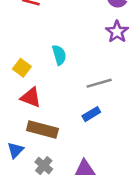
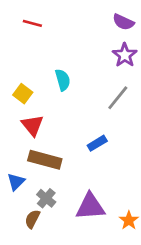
gray line: (99, 83) -> (118, 98), moved, turned -35
red triangle: (31, 97) -> (32, 125), turned 30

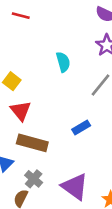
cyan semicircle: (63, 80) -> (63, 62), moved
purple triangle: (90, 207) -> (75, 187), turned 40

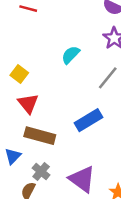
cyan semicircle: (63, 62) -> (71, 55), turned -120
blue rectangle: (81, 127) -> (89, 120), size x1.5

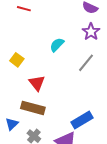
red triangle: (28, 104) -> (37, 83), moved
blue rectangle: (89, 120) -> (82, 120), moved

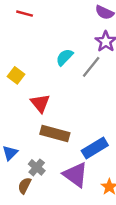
gray line: (86, 63) -> (91, 67), moved
brown rectangle: (33, 108) -> (55, 133), moved

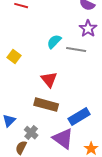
gray line: (91, 67) -> (76, 50), turned 60
red triangle: (40, 103) -> (49, 80), moved

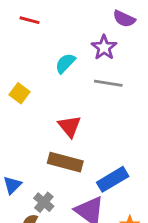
purple star: (88, 29) -> (104, 47), moved
cyan semicircle: (54, 42) -> (65, 63), moved

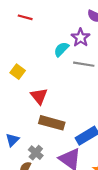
cyan semicircle: (65, 63) -> (61, 49), moved
red triangle: (70, 126) -> (39, 96), moved

